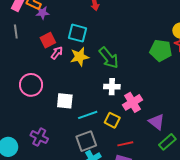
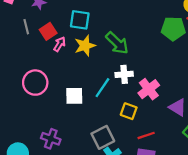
gray line: (16, 32) -> (26, 27), moved
cyan line: (88, 115) -> (102, 88), moved, turned -30

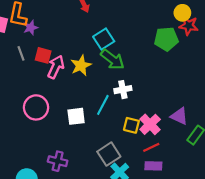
cyan square: (80, 20) -> (104, 39), moved, turned -35
red square: (48, 31) -> (43, 55), turned -35
pink arrow: (60, 44) -> (56, 67), size x1.5
pink cross: (149, 89) -> (150, 124), moved

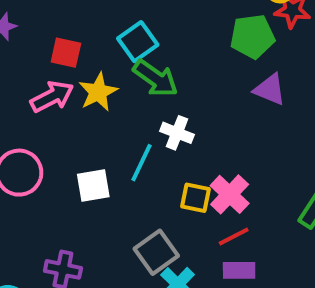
red square: (43, 55) -> (66, 53), moved
pink arrow: (56, 67) -> (52, 97), turned 40
white cross: (123, 90) -> (177, 133), turned 35
purple triangle: (179, 116) -> (270, 89), moved

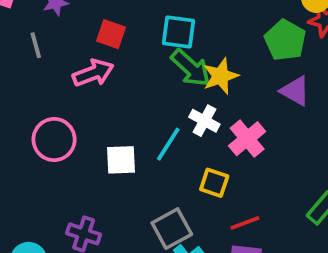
green pentagon: (252, 36) -> (285, 40), turned 30
cyan square: (138, 42) -> (178, 32), turned 36
yellow star: (98, 92) -> (221, 76), moved
pink cross: (230, 194) -> (247, 139), moved

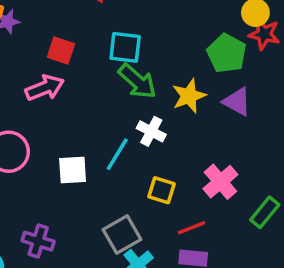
yellow star: (221, 76) -> (189, 96), moved
pink cross: (247, 139) -> (220, 182), moved

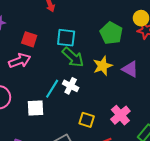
green pentagon: (227, 53) -> (111, 33), moved
white cross: (151, 131) -> (71, 86), moved
cyan line: (117, 154) -> (52, 89), moved

